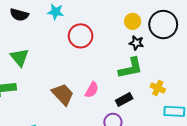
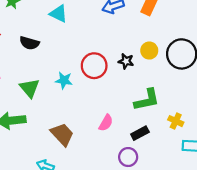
cyan star: (56, 12) -> (64, 80), moved
black star: (136, 43) -> (126, 61), moved
brown trapezoid: (63, 94) -> (62, 134), moved

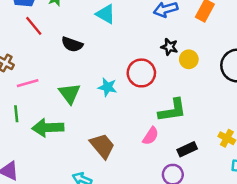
yellow circle: (149, 51) -> (189, 59), moved
black star: (126, 61) -> (169, 47), moved
green L-shape: (147, 100) -> (172, 110), moved

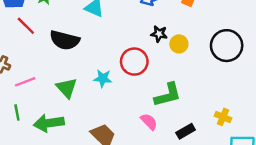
black semicircle: (72, 44) -> (65, 40), size x1.4
pink semicircle: (151, 136) -> (149, 122), turned -72

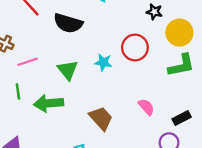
black star: (159, 34) -> (154, 12), moved
yellow circle: (179, 44) -> (179, 33), size x1.5
green L-shape: (168, 95) -> (181, 65), moved

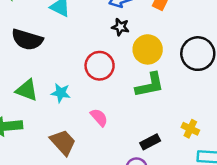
cyan star: (103, 62) -> (61, 93), moved
green triangle: (68, 70) -> (27, 90), turned -30
pink semicircle: (146, 107) -> (99, 117), moved

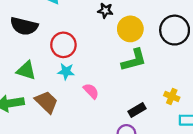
red circle: (100, 66) -> (63, 45), moved
cyan star: (61, 93) -> (66, 72), moved
brown trapezoid: (63, 142) -> (46, 102), moved

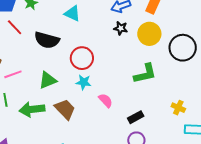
yellow circle: (130, 29) -> (149, 34), moved
green triangle: (26, 70) -> (48, 80), turned -42
black rectangle: (137, 110) -> (136, 117), moved

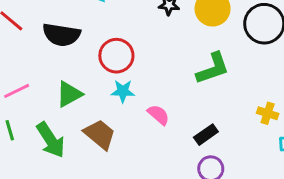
green arrow: (32, 109) -> (51, 140), turned -110

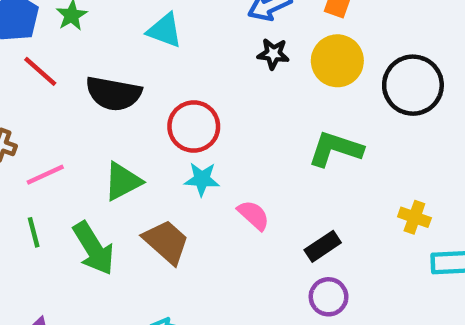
green L-shape: (213, 68) -> (335, 149), turned -144

